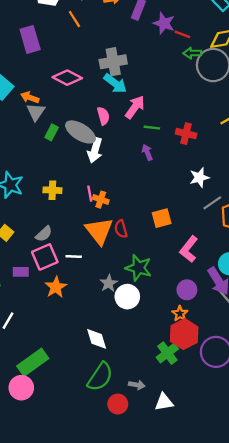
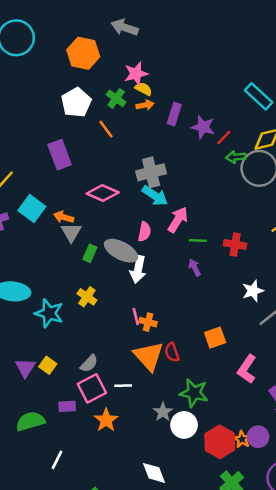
red line: (182, 34) -> (224, 138), turned -63
pink semicircle: (103, 116) -> (144, 232), turned 30
yellow cross: (52, 190) -> (87, 297), moved, turned 36
purple circle: (187, 290) -> (258, 437), moved
red hexagon: (184, 334) -> (220, 442), moved

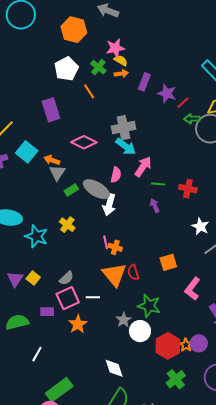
green rectangle: (90, 253) -> (71, 190), turned 32
white star: (253, 291) -> (200, 226), turned -30

